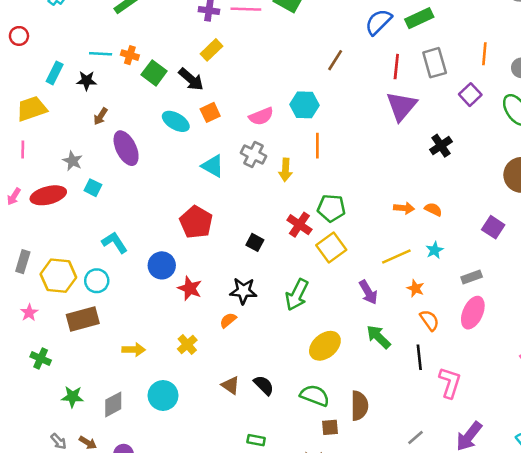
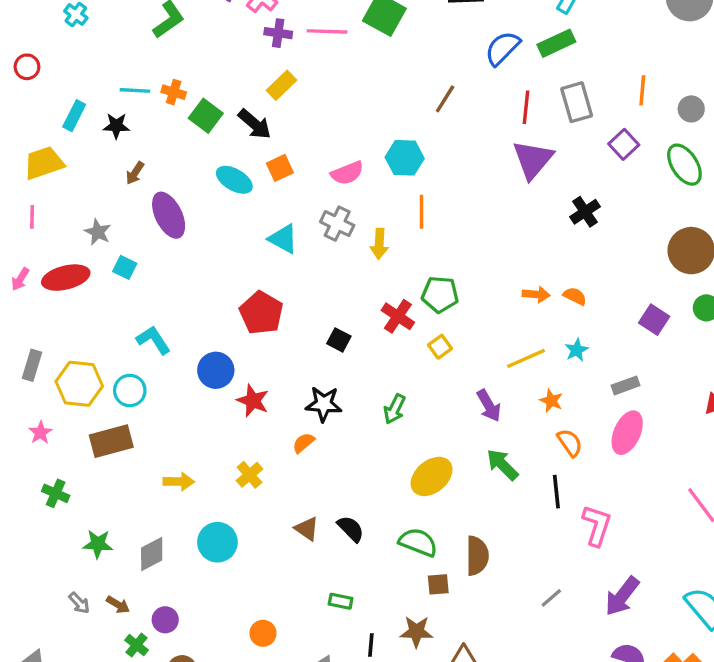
yellow square: (331, 248) -> (440, 347), size x0.6
green arrow: (297, 295) -> (394, 409), size x0.7

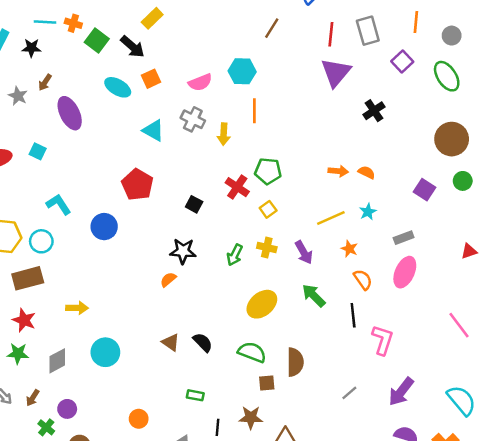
gray star: (98, 232) -> (18, 96), moved
red star: (253, 401) -> (24, 320), moved
yellow cross: (250, 475) -> (267, 247), moved, turned -36
brown arrow: (118, 605) -> (33, 398), turned 91

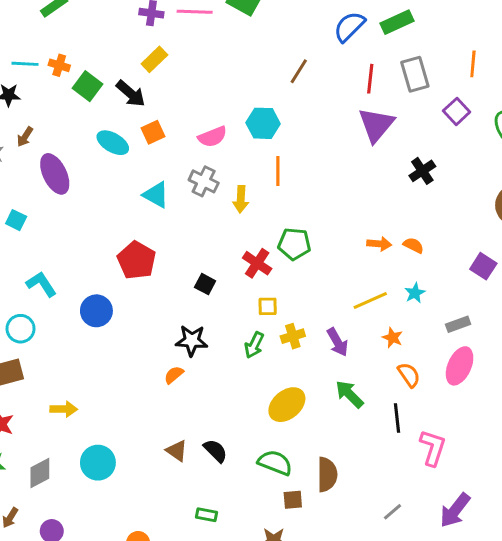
yellow square: (268, 209) -> (268, 306), moved, turned 35
yellow cross: (267, 247) -> (293, 336), turned -30

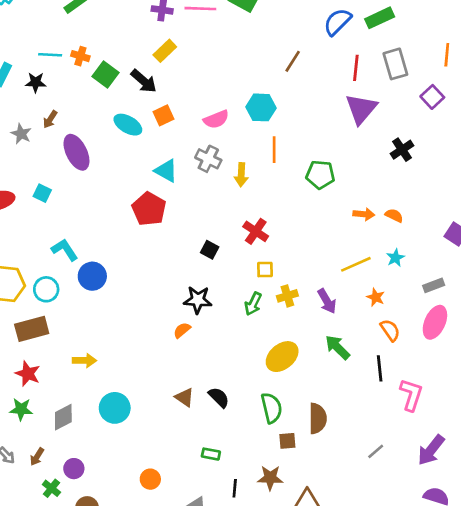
green pentagon: (294, 244) -> (320, 175), moved
red pentagon: (137, 260) -> (149, 209), moved
blue circle: (96, 311) -> (92, 276), moved
green semicircle: (275, 463) -> (272, 408), turned 56

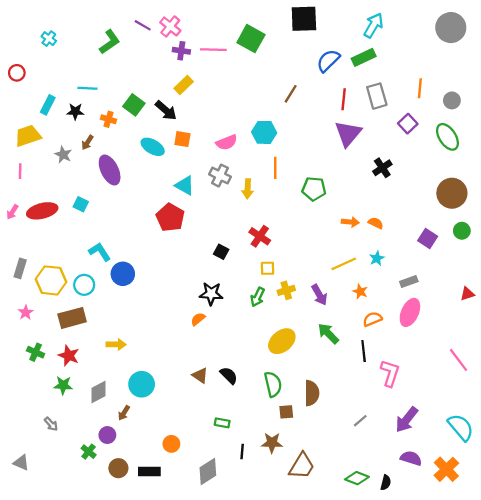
orange cross: (80, 56) -> (108, 119), moved
orange square: (163, 115) -> (182, 139), turned 35
orange semicircle: (390, 330) -> (372, 319), turned -78
brown arrow: (37, 457) -> (124, 413), moved

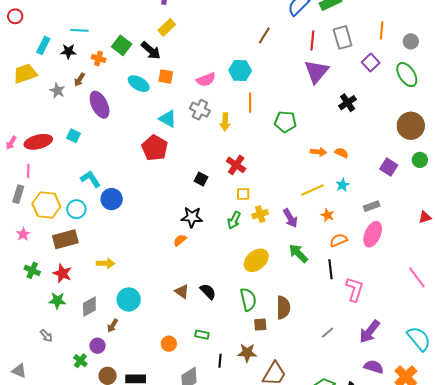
pink line: (20, 171) -> (28, 171), moved
orange circle: (171, 444) -> (169, 344), moved

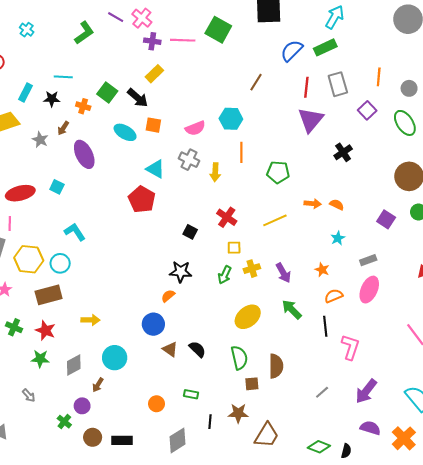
yellow line: (312, 190) -> (275, 220), moved
blue circle: (112, 199) -> (153, 324), moved

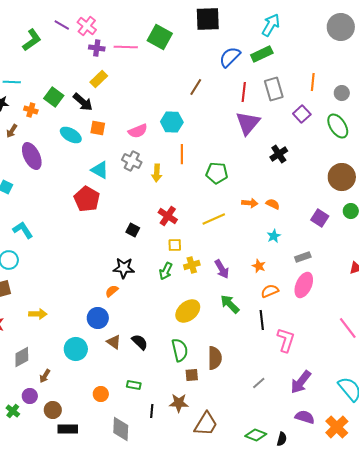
cyan circle: (115, 358) -> (76, 349), moved
brown circle: (93, 437) -> (53, 410), moved
gray diamond: (177, 440) -> (121, 429), turned -55

